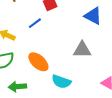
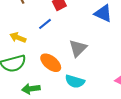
gray triangle: (82, 50) -> (78, 48), moved, turned -42

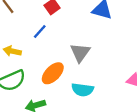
orange ellipse: (51, 63) -> (53, 73), turned -75

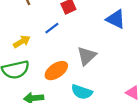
yellow arrow: (12, 51) -> (22, 42), turned 126

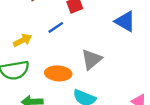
orange ellipse: (56, 71) -> (58, 73), turned 35

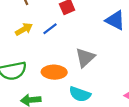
yellow arrow: (23, 40) -> (24, 29), moved

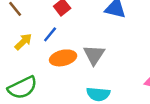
orange ellipse: (54, 72) -> (63, 58), moved

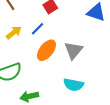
orange ellipse: (63, 58) -> (46, 50), turned -45

